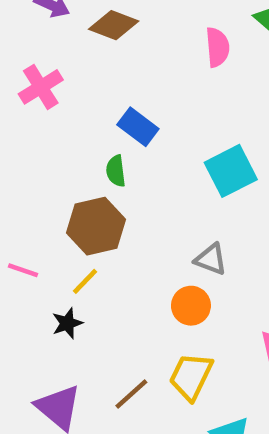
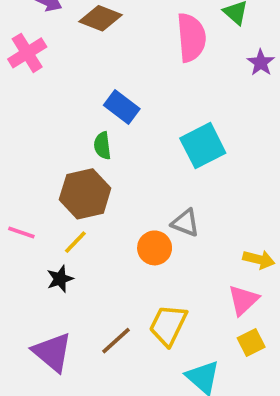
pink semicircle: (217, 47) -> (191, 38), size x1.4
pink cross: (41, 87) -> (27, 53), moved
orange circle: (191, 306) -> (155, 248), moved

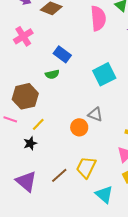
pink cross: (27, 53) -> (23, 36), moved
green semicircle: (102, 146) -> (52, 74), turned -96
brown hexagon: (85, 194) -> (25, 96), moved

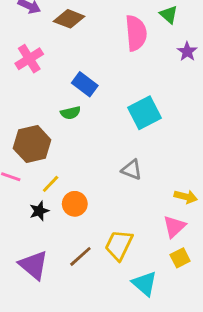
orange circle: (79, 127) -> (75, 204), moved

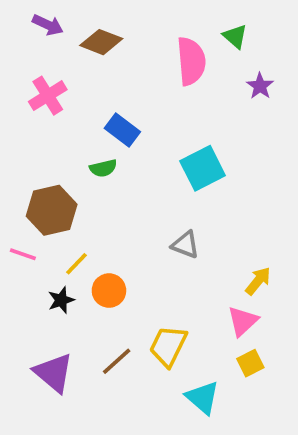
yellow arrow: (186, 197) -> (258, 281), turned -65

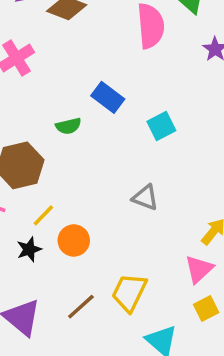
blue rectangle: (122, 130) -> (108, 97), moved
cyan square: (203, 168) -> (161, 126), size x0.7

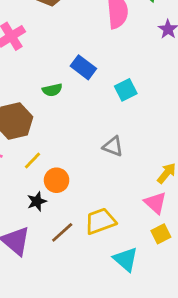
black star: (29, 249) -> (37, 201), moved
pink triangle: (199, 269) -> (155, 203), turned -35
yellow trapezoid: (129, 292) -> (100, 221), turned 44

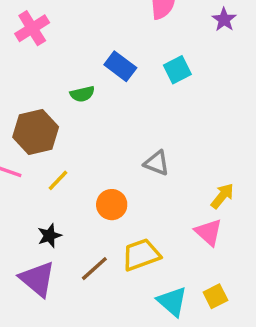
cyan square: (126, 90) -> (177, 70), moved
orange circle: (57, 180) -> (112, 205), moved
black star: (37, 201) -> (49, 236), moved
yellow square: (161, 234) -> (215, 296), moved

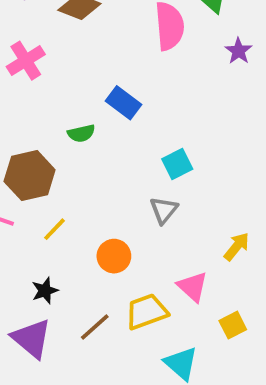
cyan square: (177, 70) -> (177, 164), moved
gray triangle: (157, 163) -> (164, 210), turned 48
pink triangle: (209, 232) -> (193, 287), moved
yellow square: (215, 296) -> (233, 325), moved

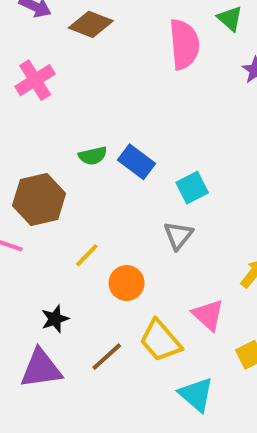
blue rectangle: (124, 103) -> (136, 162), moved
yellow line: (55, 229) -> (87, 255), moved
yellow trapezoid: (147, 312) -> (160, 341), turned -111
purple triangle: (32, 338) -> (41, 369), turned -48

